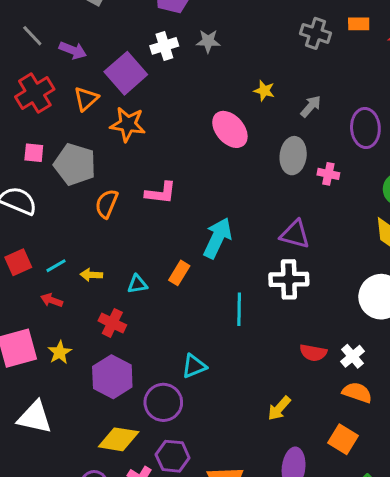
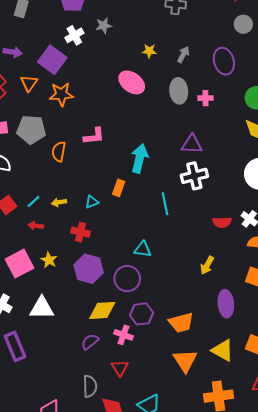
cyan triangle: (194, 366) -> (143, 249), turned 42

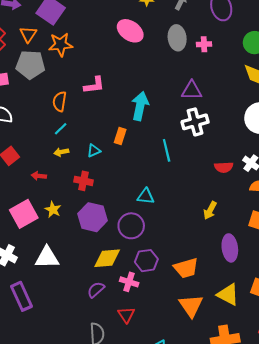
gray pentagon: (31, 130) -> (30, 65), moved
cyan line: (34, 201) -> (61, 129), moved

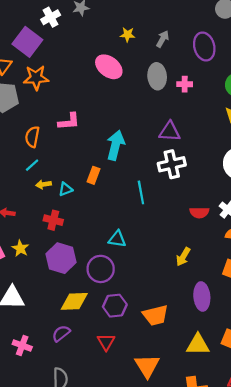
yellow arrow: (61, 152) -> (44, 184), moved
pink cross: (129, 282) -> (22, 345), moved
yellow triangle: (228, 294) -> (198, 345), turned -30
orange triangle: (191, 306) -> (147, 366), moved
red triangle: (126, 315) -> (106, 342), moved

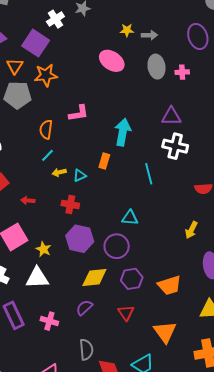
gray arrow: (163, 39) -> (149, 35), moved, turned 63
white cross: (172, 164) -> (175, 146), turned 30
yellow star: (20, 248) -> (43, 249), moved

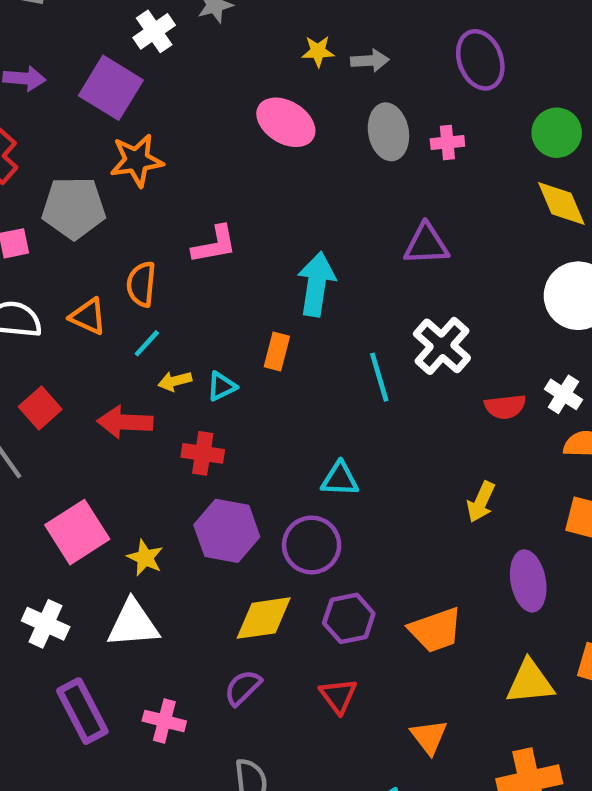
orange triangle: (15, 66) -> (88, 316), moved, turned -36
white cross: (175, 146) -> (442, 346), moved, turned 30
red arrow: (28, 201) -> (125, 422), moved, size x1.6
orange triangle: (165, 332) -> (429, 737), size x0.7

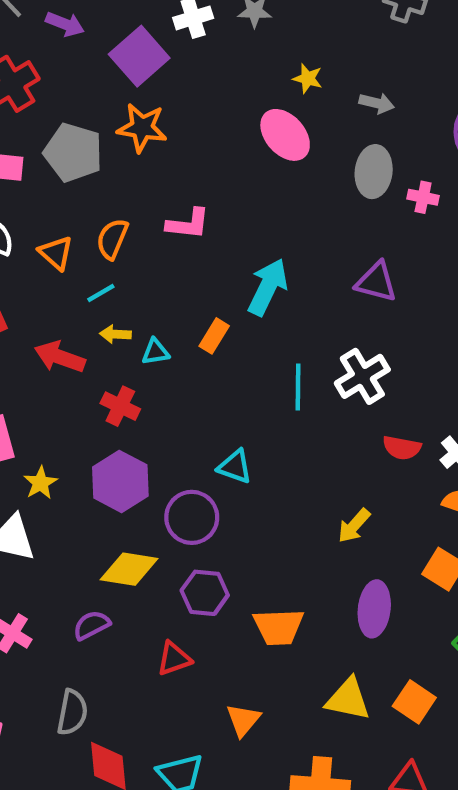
yellow star: (318, 51) -> (308, 78), moved
red triangle: (338, 696) -> (174, 659), turned 30

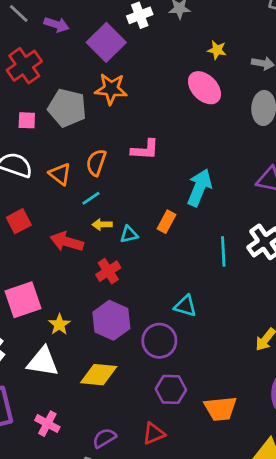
red cross: (120, 406) -> (108, 271), turned 35
yellow diamond: (129, 569) -> (99, 375), moved
purple semicircle: (91, 625) -> (104, 438), moved

